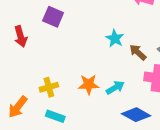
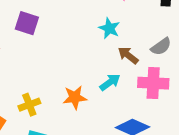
cyan star: (115, 38) -> (109, 28), moved
cyan arrow: (115, 88) -> (110, 82), moved

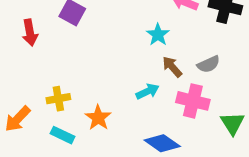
orange star: (75, 97) -> (98, 118), moved, turned 30

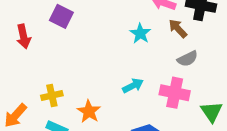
brown arrow: (172, 67) -> (178, 28), moved

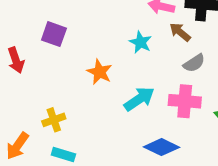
cyan arrow: (133, 86) -> (139, 99), size x1.4
orange star: (89, 111) -> (100, 72), moved

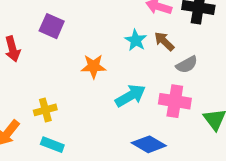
brown arrow: (180, 32) -> (164, 41), moved
orange star: (100, 72) -> (94, 66), turned -30

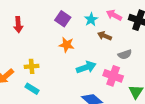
purple square: (52, 26) -> (63, 19), moved
cyan star: (136, 40) -> (91, 19), moved
brown arrow: (164, 41) -> (105, 36), moved, turned -32

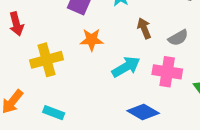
brown arrow: (105, 36) -> (144, 28), moved, turned 56
yellow cross: (32, 66) -> (47, 60), moved, size x1.5

